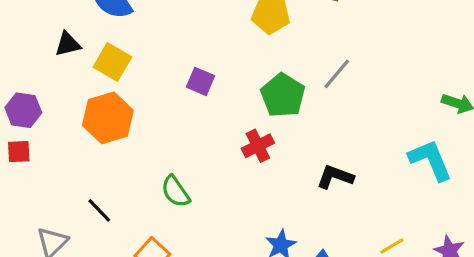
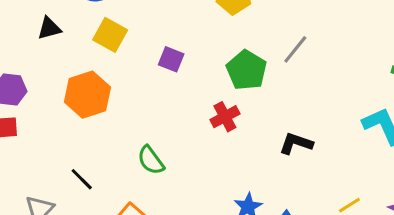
yellow square: (112, 62) -> (110, 35), moved

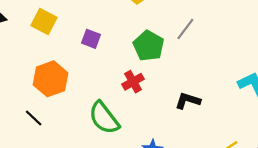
orange hexagon: (87, 95) -> (51, 79), moved
green semicircle: (151, 160) -> (104, 118), moved, size x1.5
black line: (82, 179) -> (34, 118), moved

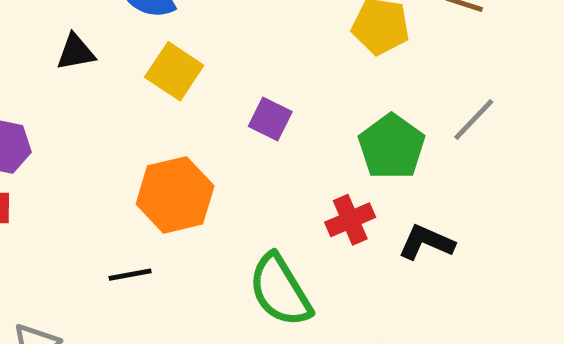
black L-shape: (188, 101) -> (426, 242), moved
black line: (34, 118) -> (130, 275), turned -60

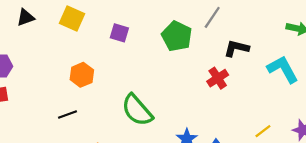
orange hexagon: (175, 195) -> (82, 75), size x0.7
red cross: (350, 220) -> (218, 78), moved
black L-shape: (426, 242) -> (236, 48), moved

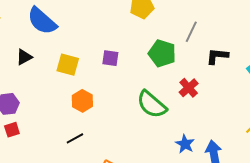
yellow square: (72, 18) -> (68, 65), moved
red cross: (218, 78) -> (189, 88), moved
green semicircle: (137, 110) -> (152, 104), moved

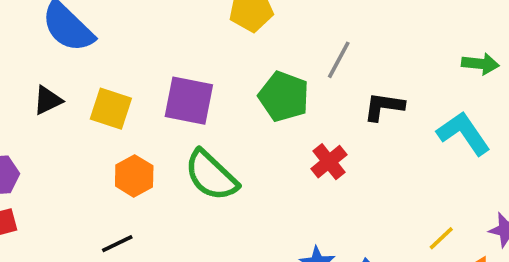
black triangle: (24, 57) -> (48, 100), moved
purple square: (110, 58) -> (189, 101), size x1.6
green semicircle: (152, 104) -> (211, 175), moved

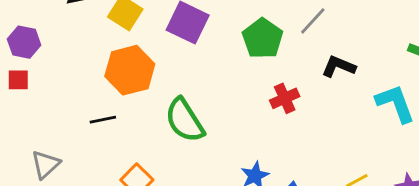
green semicircle: (211, 175) -> (185, 120), moved
orange hexagon: (134, 176) -> (130, 70), size x1.5

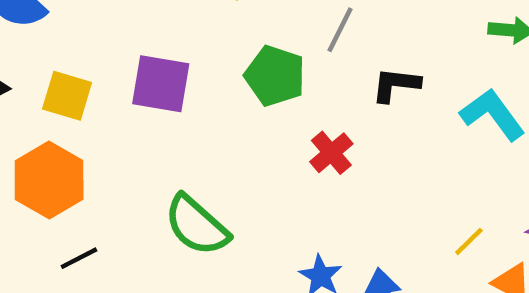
orange hexagon: (130, 70) -> (49, 180), moved

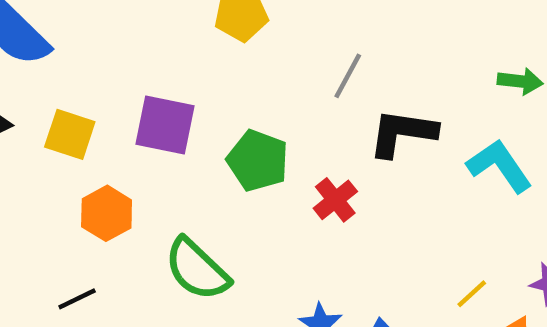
green pentagon: (275, 76) -> (258, 161), moved
black L-shape: (396, 85) -> (402, 133), size x1.4
orange hexagon: (49, 180) -> (107, 213), moved, size x0.7

